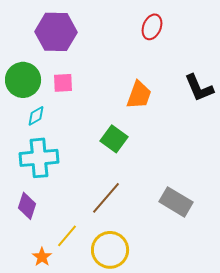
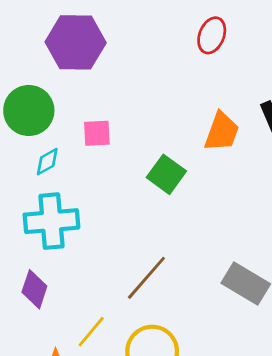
pink square: (63, 83) -> (97, 133), moved
orange trapezoid: (139, 95) -> (222, 132), moved
green square: (114, 139) -> (166, 174), moved

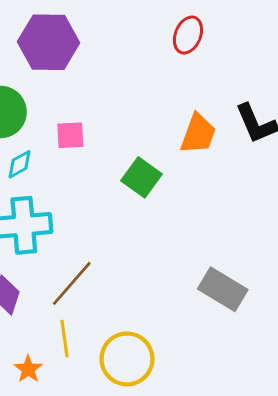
brown line: (146, 278) -> (72, 283), moved
yellow line: (91, 332) -> (64, 339), turned -48

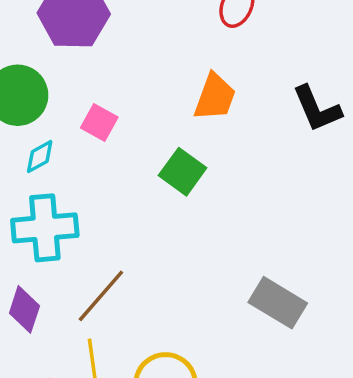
orange trapezoid: (198, 134) -> (215, 97), moved
pink square: (70, 135) -> (99, 122), turned 32

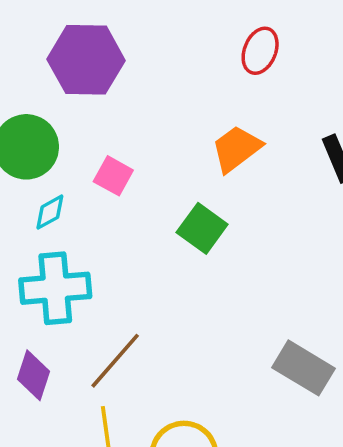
orange trapezoid: (215, 97) -> (237, 149), turned -147

